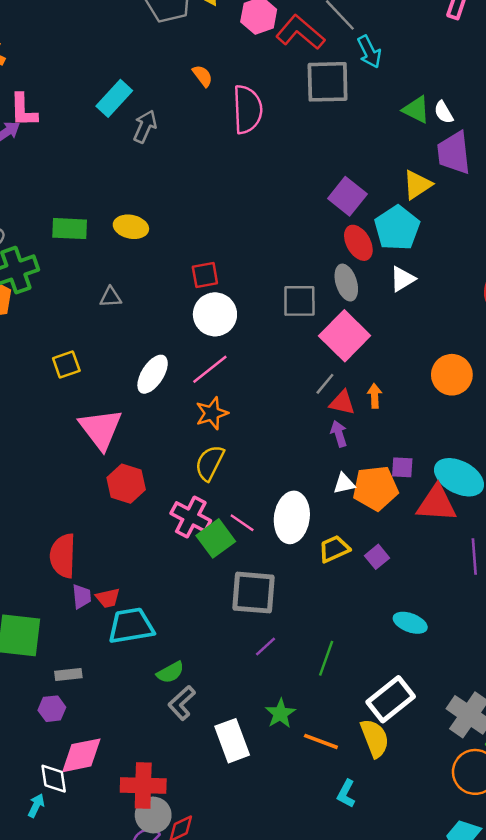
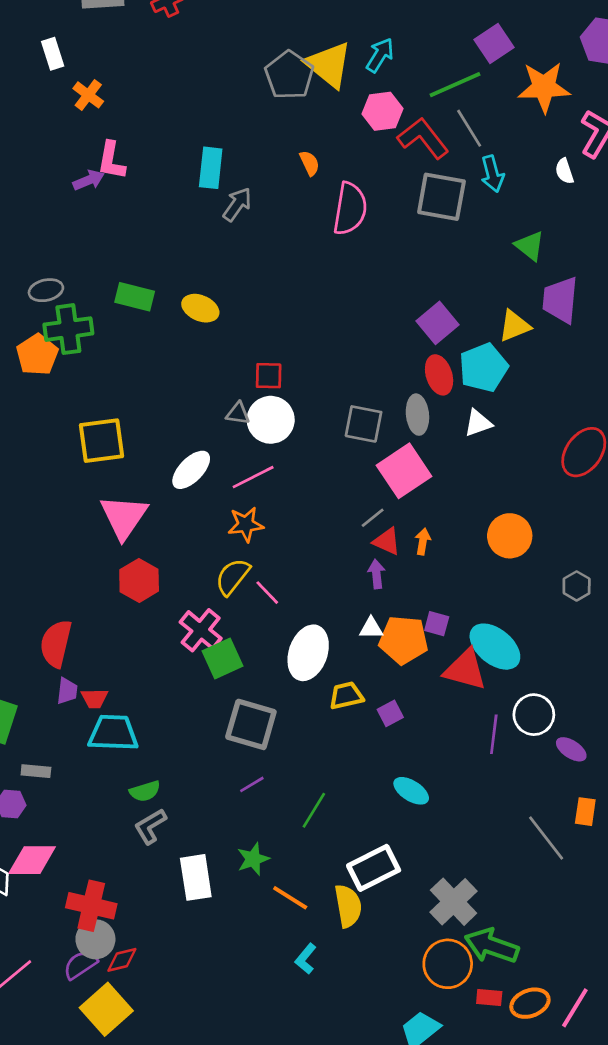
cyan rectangle: (114, 98) -> (211, 168), turned -48
white semicircle: (444, 112) -> (564, 171), moved
gray triangle: (111, 297) -> (238, 413), moved
yellow square: (66, 364) -> (101, 441), size x1.6
pink line: (242, 523) -> (267, 593), moved

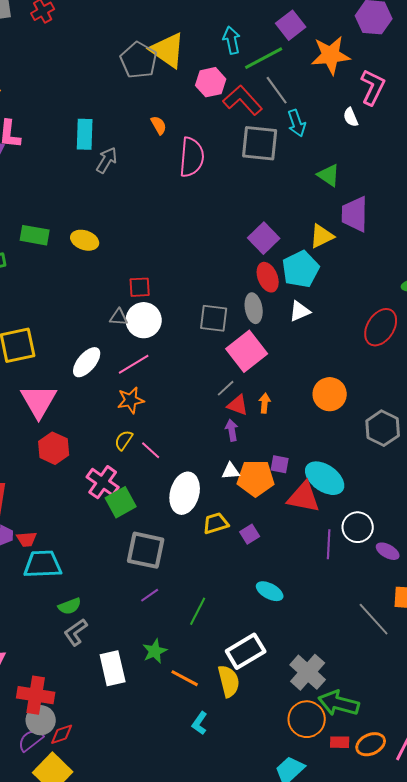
cyan arrow: (380, 55) -> (232, 40), moved, turned -40
yellow semicircle: (233, 577) -> (124, 440), size x0.7
gray hexagon: (577, 586) -> (383, 428), size x1.6

